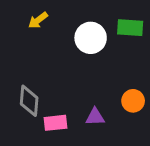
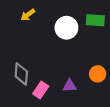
pink rectangle: (55, 123) -> (41, 90), turned -49

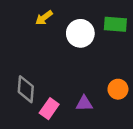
yellow arrow: (28, 15) -> (44, 18), moved

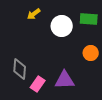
orange circle: (118, 89) -> (91, 53), moved
purple triangle: (84, 103) -> (65, 80), size x1.5

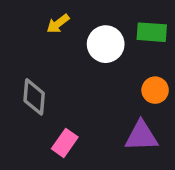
gray diamond: (20, 69) -> (34, 97), moved
purple triangle: (65, 80) -> (141, 136), moved

